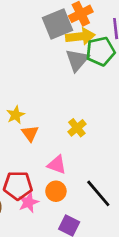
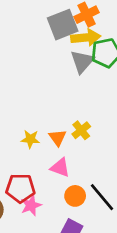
yellow star: (16, 115) -> (30, 139), moved, turned 30
orange triangle: (30, 133) -> (58, 138), moved
orange circle: (56, 191) -> (75, 196), moved

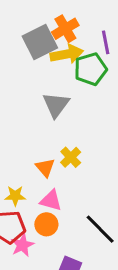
gray triangle: (82, 62) -> (56, 105), moved
yellow star: (30, 139) -> (15, 196), moved
orange circle: (75, 196) -> (46, 224), moved

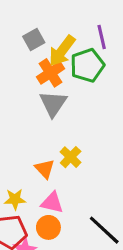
orange cross: (65, 29) -> (50, 73), moved
gray square: (40, 42) -> (34, 39), size x0.6
yellow arrow: (67, 54) -> (62, 51), turned 140

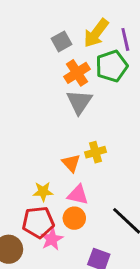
yellow arrow: (62, 51) -> (96, 33), moved
yellow cross: (71, 157) -> (95, 152), turned 30

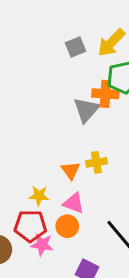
orange cross: (77, 73) -> (105, 94), moved, turned 30
pink star: (52, 239) -> (42, 245), turned 30

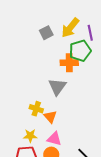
gray triangle: (86, 110) -> (57, 87), moved
yellow cross: (96, 162) -> (36, 109), moved, turned 32

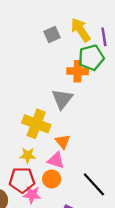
yellow arrow: (70, 28) -> (81, 30), turned 105
yellow cross: (36, 109) -> (36, 124), size x1.6
orange triangle: (50, 117) -> (63, 142), moved

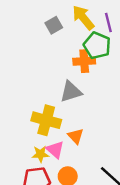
green pentagon: (91, 58) -> (97, 45), turned -30
gray triangle: (62, 99) -> (71, 92), turned 40
pink triangle: (56, 160) -> (55, 150), moved, turned 30

